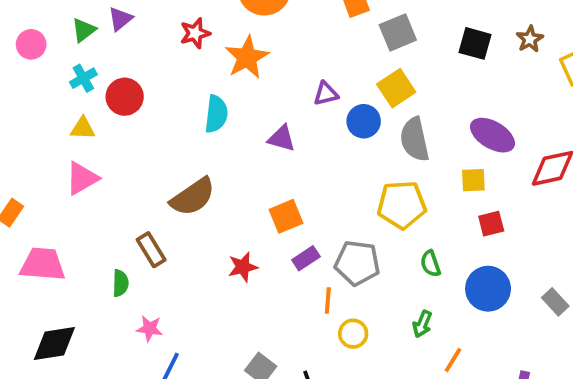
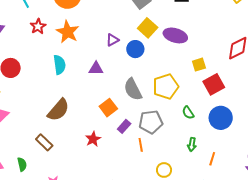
purple ellipse: (492, 135) -> (175, 35), moved
gray semicircle: (415, 139) -> (133, 89), moved
red square: (491, 224) -> (214, 84), size x1.5
green semicircle: (120, 283) -> (22, 164), moved
yellow circle: (353, 334) -> (164, 170), moved

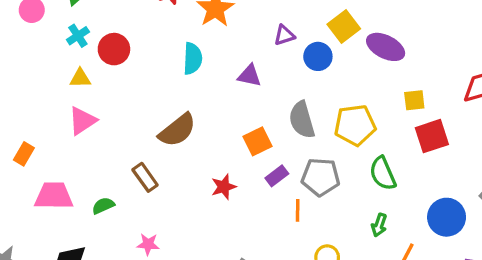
green semicircle: (188, 113) -> (383, 173), size x1.5
blue circle: (221, 118) -> (447, 217), moved
green semicircle: (22, 164) -> (103, 206), turned -112

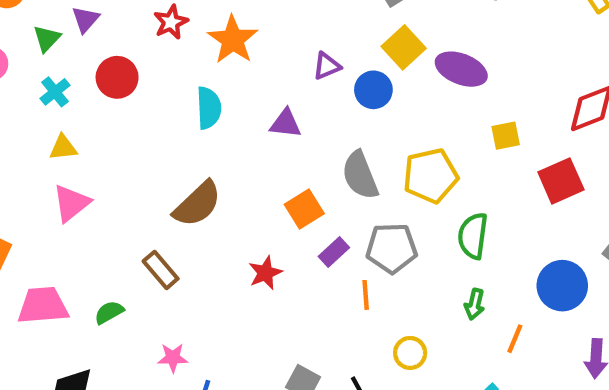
red circle: (114, 49) -> (117, 77), moved
red square: (432, 136) -> (561, 181), moved
green semicircle: (383, 173) -> (473, 236), turned 36

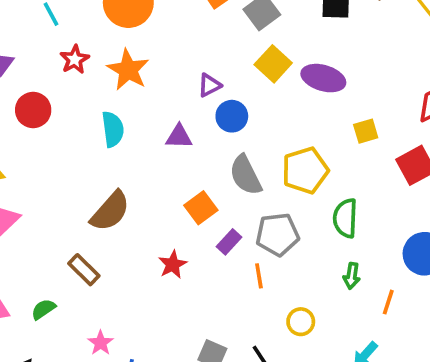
blue circle: (373, 90) -> (232, 116), moved
pink star: (173, 358) -> (101, 343), turned -30

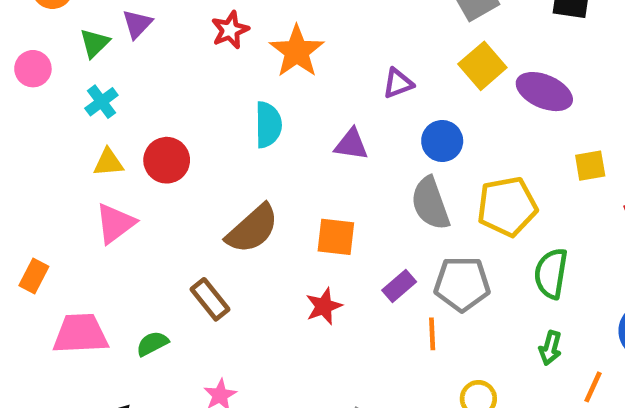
red circle: (33, 110) -> (167, 160), moved
blue circle: (232, 116) -> (442, 141), moved
orange square: (201, 208) -> (336, 237), moved, turned 36

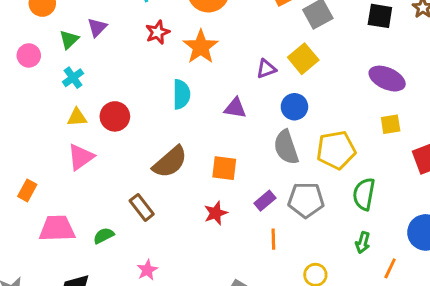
yellow square: (482, 66) -> (303, 59), moved
purple ellipse: (544, 92) -> (387, 79), moved
orange line: (432, 334) -> (273, 239), moved

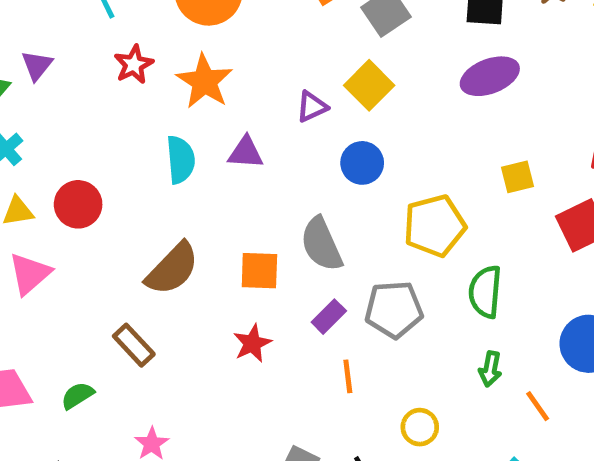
purple ellipse: (387, 79) -> (490, 76), moved, turned -40
purple triangle: (235, 108) -> (246, 152), moved
gray semicircle: (286, 147) -> (321, 244), moved
orange line: (390, 268) -> (538, 406), turned -55

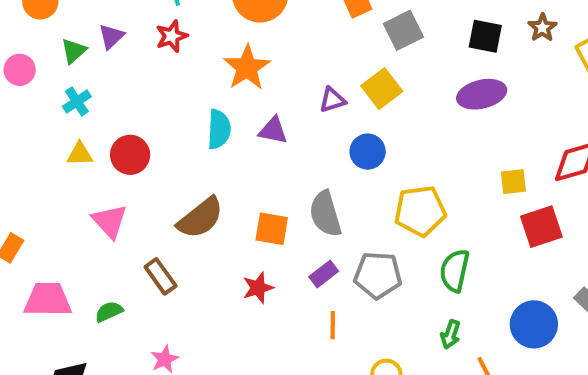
red star: (134, 64) -> (172, 36), moved
yellow square: (517, 177) -> (513, 182), moved
pink triangle: (30, 274) -> (110, 221), moved, turned -39

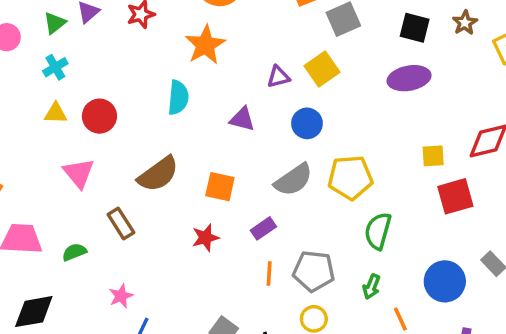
purple triangle: (273, 130) -> (242, 119), moved
gray semicircle: (325, 214) -> (293, 180), moved, turned -111
gray pentagon: (378, 275) -> (314, 271), moved

